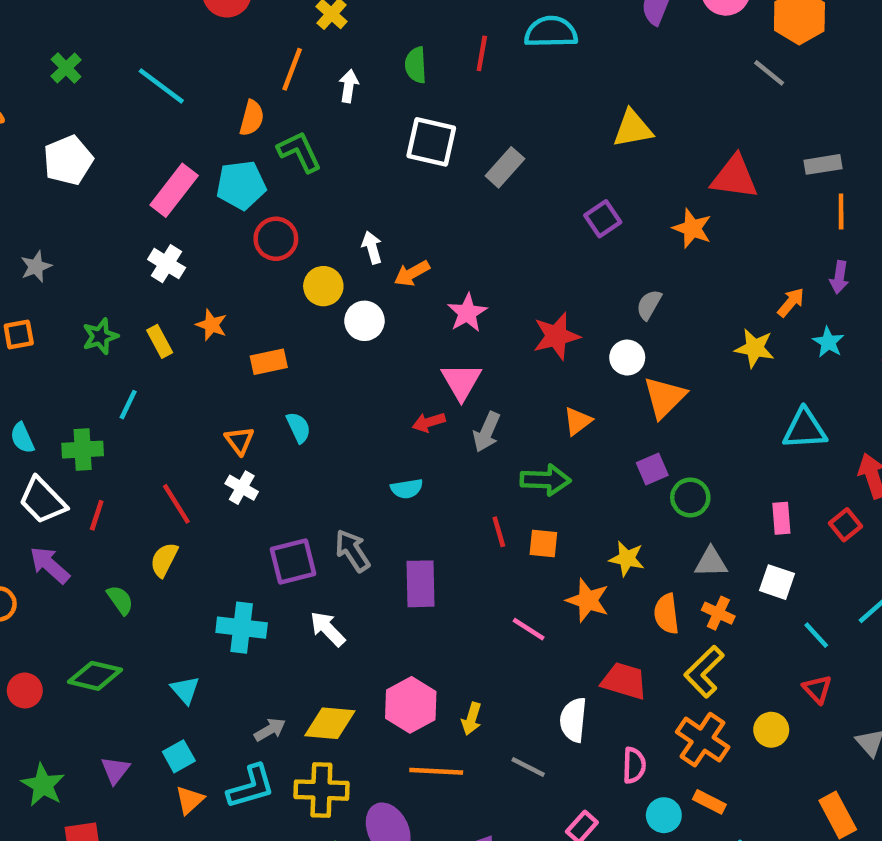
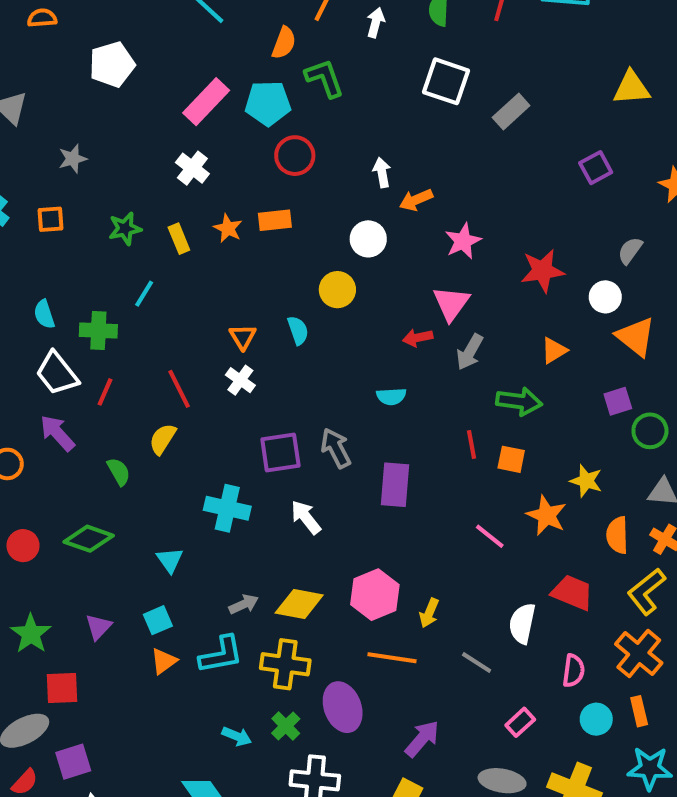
yellow circle: (323, 286) -> (337, 290), moved
orange rectangle: (269, 362) -> (275, 220), moved
orange triangle: (665, 397) -> (636, 337), turned -42
orange rectangle: (709, 802) -> (639, 711), turned 44

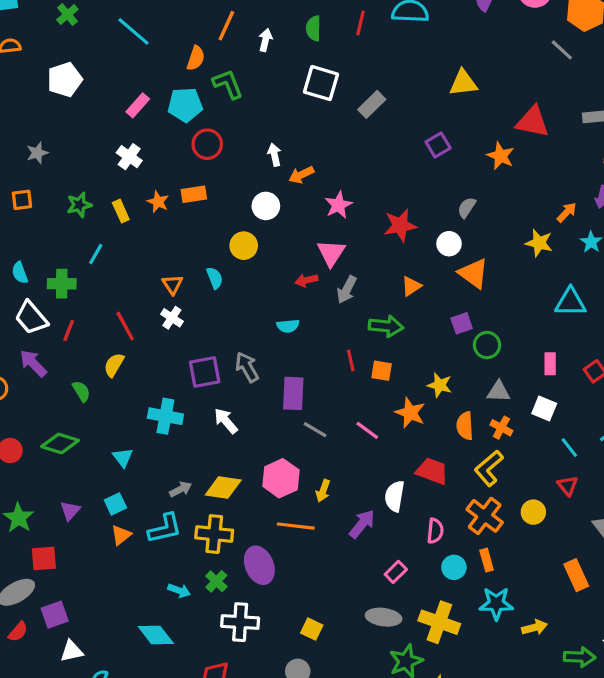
pink rectangle: (206, 102) -> (138, 105), size x0.7
gray line: (477, 662) -> (315, 430), moved
purple arrow: (422, 739) -> (362, 524), moved

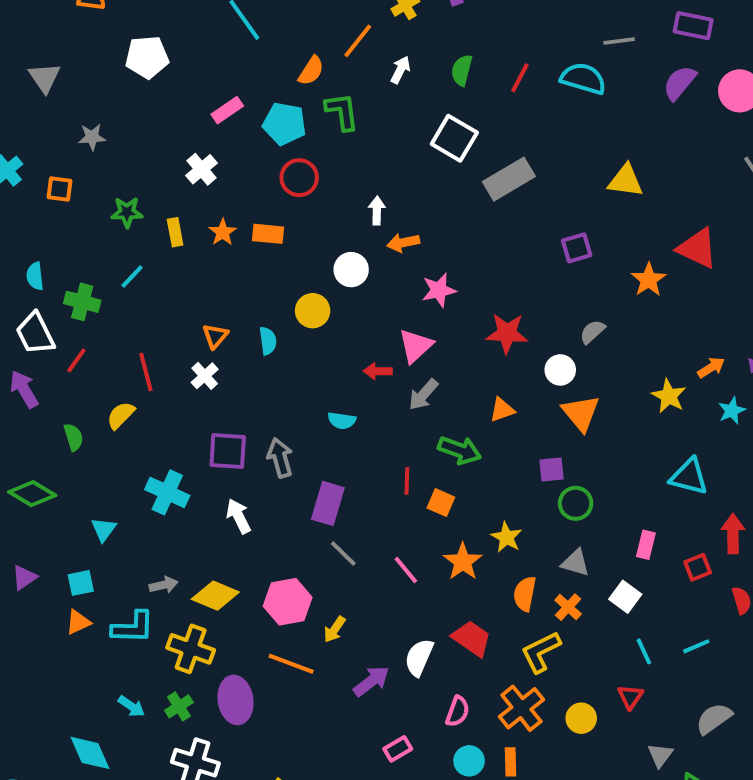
gray rectangle: (372, 104) -> (509, 179), size x1.4

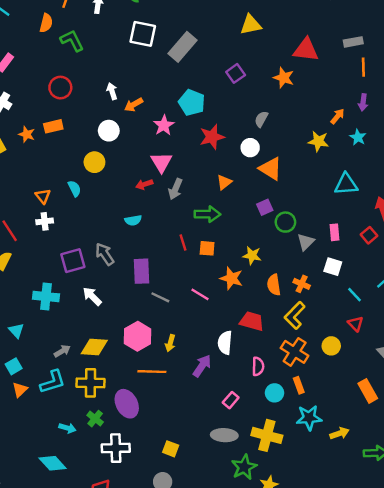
cyan pentagon: (284, 124) -> (192, 102), moved, turned 30
white cross: (205, 376) -> (45, 221), turned -35
gray triangle: (576, 563) -> (306, 242), moved, turned -42

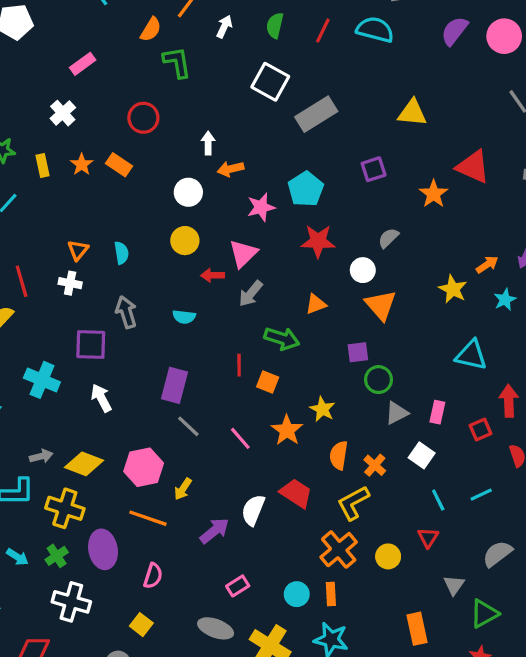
orange rectangle: (53, 126) -> (119, 165), turned 30
yellow circle: (94, 162) -> (185, 241), moved
gray arrow: (105, 254) -> (126, 312), moved
pink semicircle: (258, 366) -> (153, 576), moved

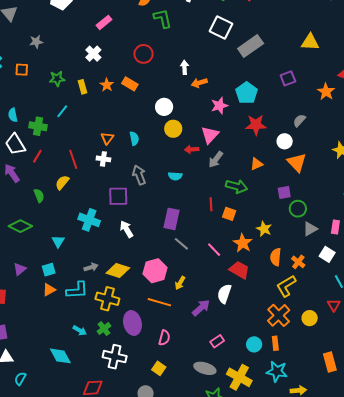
white circle: (188, 192) -> (164, 107), moved
red trapezoid: (296, 493) -> (239, 270), moved

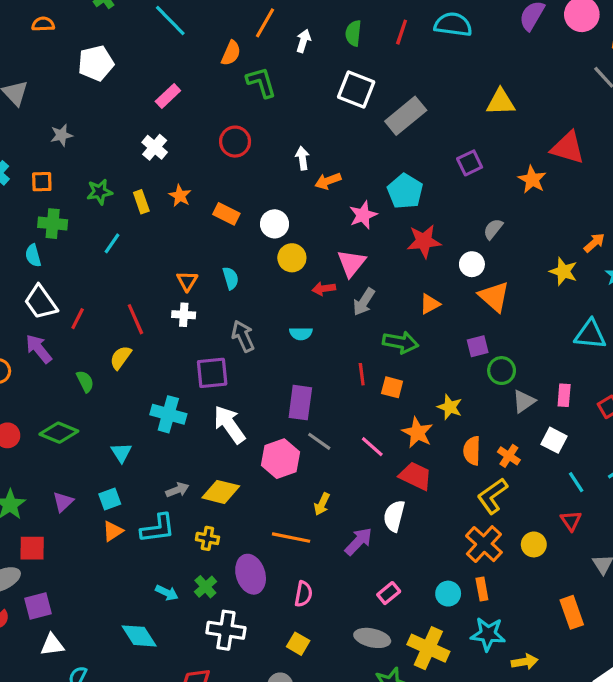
orange rectangle: (130, 84) -> (226, 214), moved
green cross: (38, 126) -> (53, 224), moved
white arrow: (126, 229) -> (229, 424), size x1.4
pink hexagon: (155, 271) -> (281, 459), moved
yellow cross: (107, 299) -> (207, 538), size x0.6

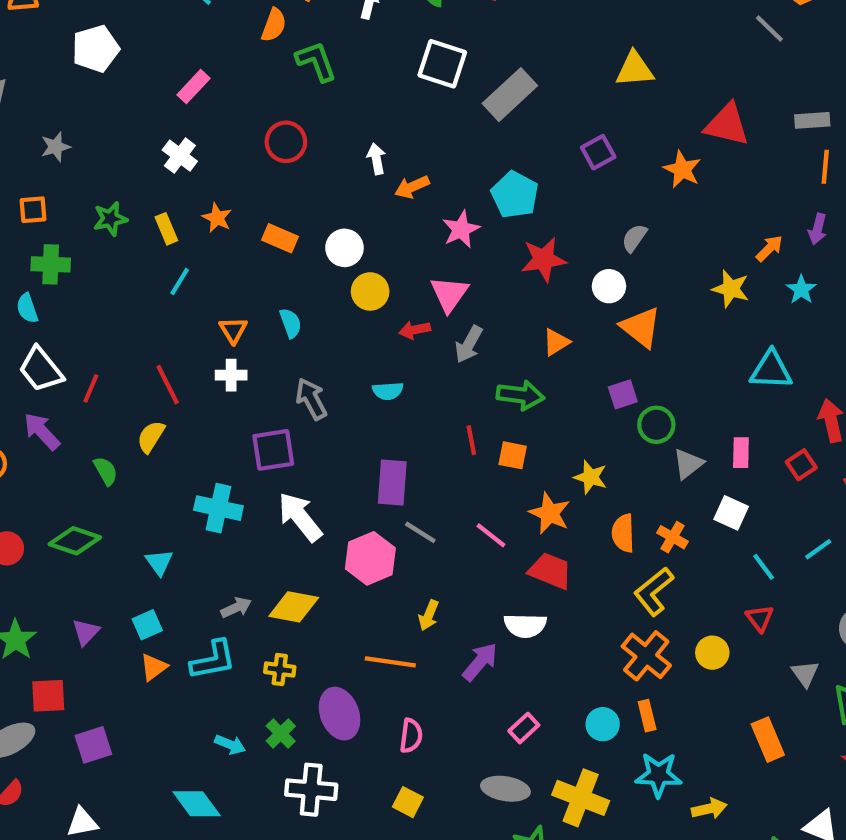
cyan line: (112, 243) -> (180, 282), moved
white semicircle: (394, 516) -> (525, 625), turned -100
purple square: (38, 606) -> (93, 745), moved

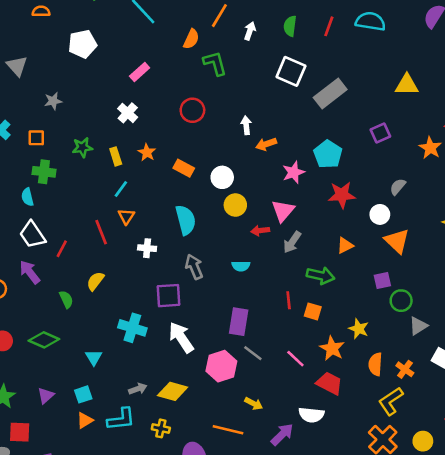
cyan semicircle: (291, 323) -> (186, 220), size x1.6
orange triangle: (233, 330) -> (126, 216), moved
red line: (168, 385) -> (101, 232), moved
yellow arrow: (429, 615) -> (254, 404), turned -90

